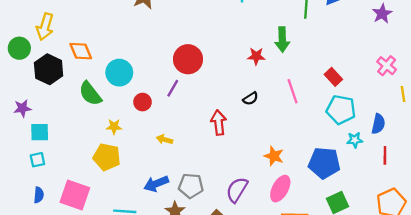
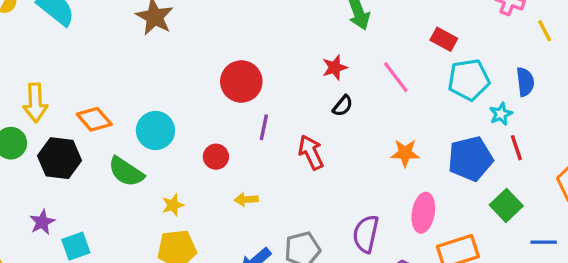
red star: (256, 56) -> (335, 68), moved
purple line: (173, 88) -> (264, 127), moved
red circle: (143, 102) -> (216, 157), moved
red line: (385, 155) -> (516, 148), moved
orange star: (274, 156) -> (405, 153), moved

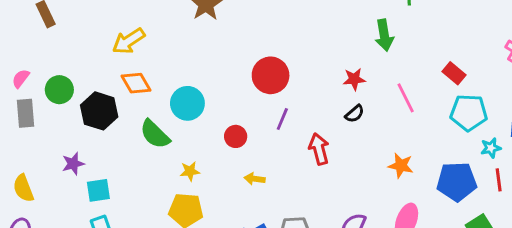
yellow arrow: (35, 103) -> (129, 41), moved, turned 48

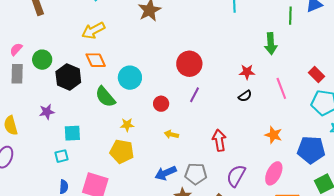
red arrow: (319, 149) -> (219, 140), moved
cyan square: (98, 190) -> (72, 133), moved

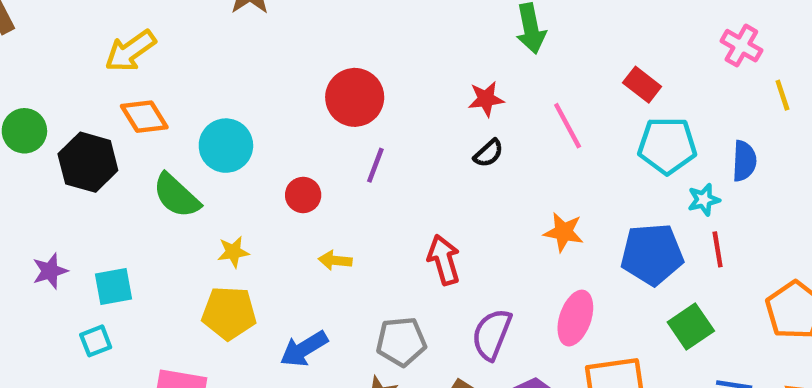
purple star: (47, 112) -> (50, 271), moved
blue arrow: (166, 173) -> (304, 349), moved

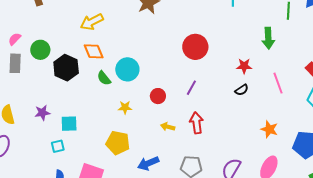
red circle: (355, 97) -> (195, 47), moved
green semicircle: (176, 196) -> (104, 78), moved, size x0.7
yellow star: (233, 252) -> (125, 107), moved
red arrow: (444, 260) -> (197, 123), moved

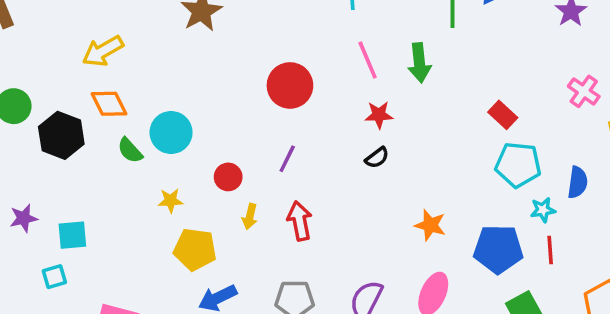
pink line: (278, 83) -> (368, 60), moved
yellow arrow: (168, 127) -> (250, 217), moved, turned -88
yellow pentagon: (118, 143) -> (195, 249), moved

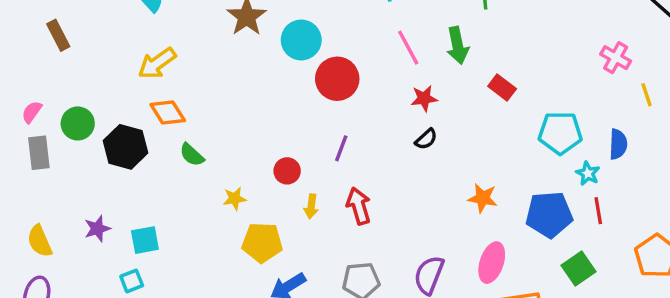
red rectangle: (503, 115) -> (502, 87), moved
cyan circle: (171, 132) -> (301, 40), moved
cyan star: (543, 210) -> (588, 173), turned -30

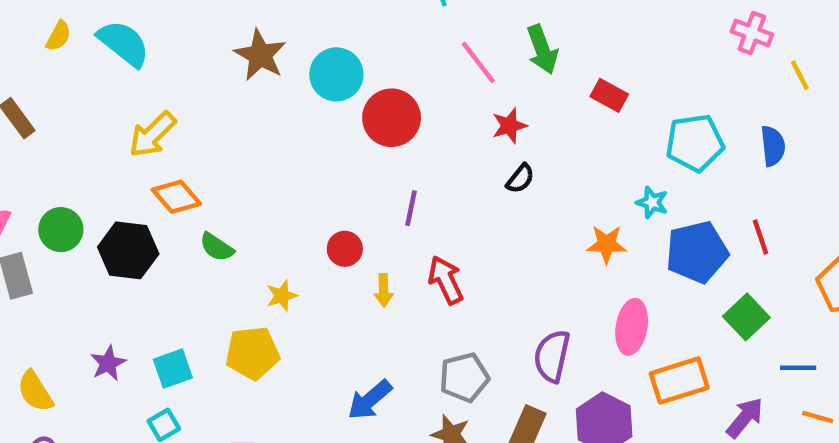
cyan star: (588, 173) -> (652, 202), moved
yellow pentagon: (262, 242) -> (252, 353), moved

